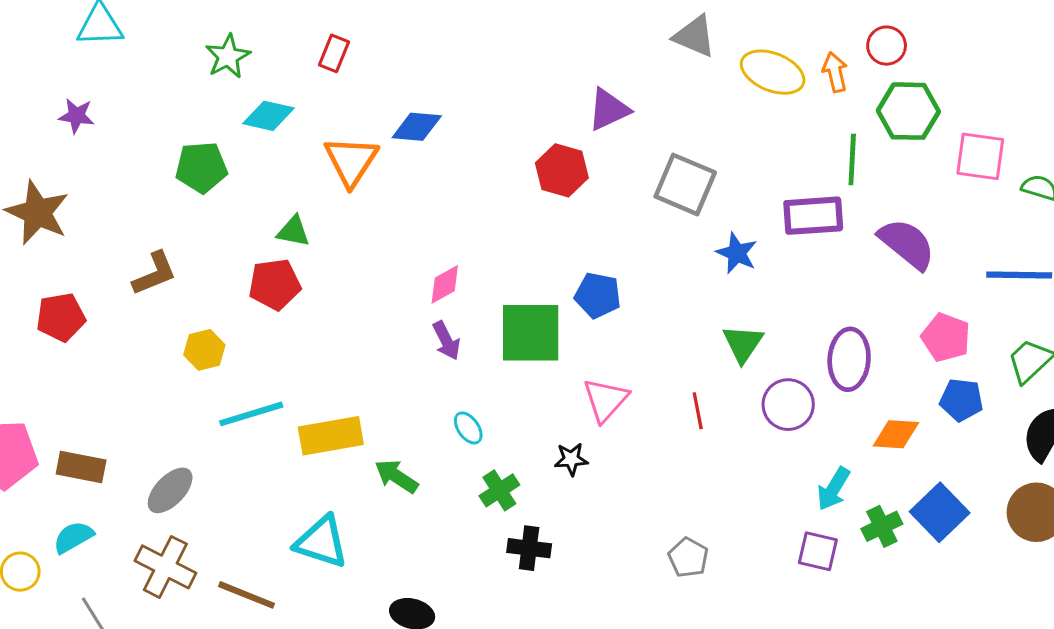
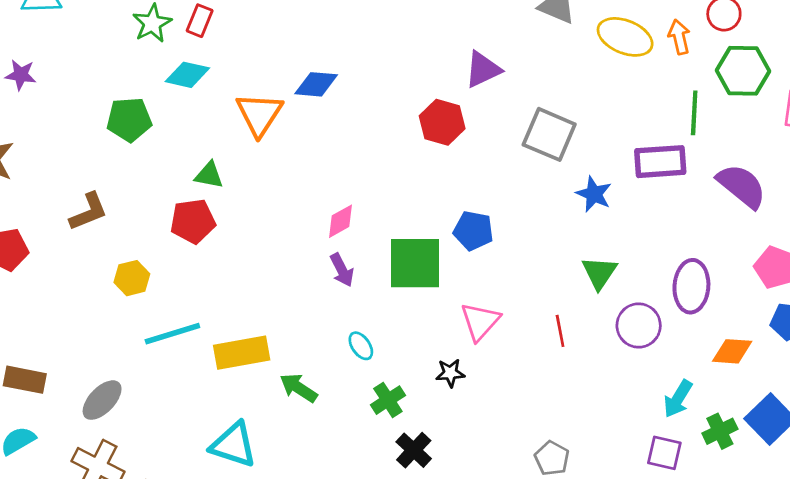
red rectangle: (334, 53) -> (200, 21), moved
black cross: (529, 548) -> (414, 450), turned 36

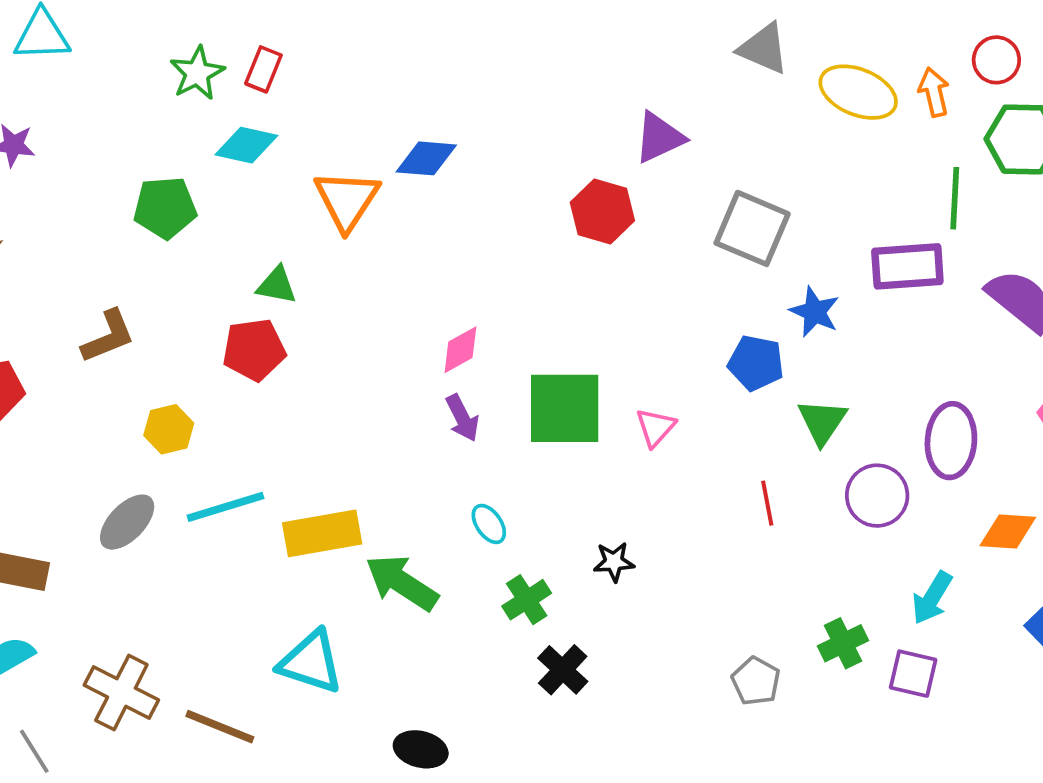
blue pentagon: (473, 231) -> (756, 363), moved
pink triangle: (480, 321) -> (656, 427), moved, size x0.7
green arrow: (299, 388) -> (402, 583), size x1.4
gray ellipse: (102, 400) -> (127, 522), moved
green cross: (720, 431) -> (843, 643), moved

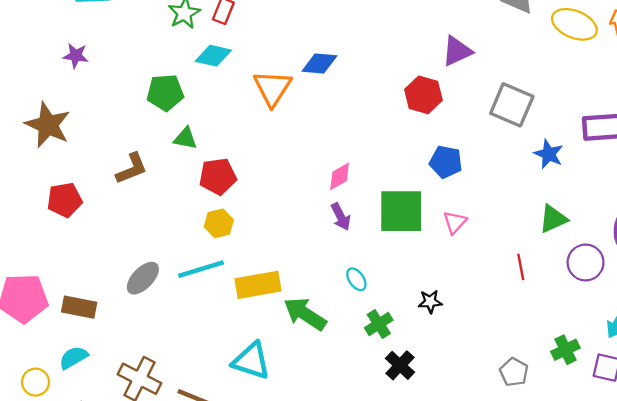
green triangle: (277, 285) -> (185, 138), moved
blue pentagon: (756, 363) -> (446, 162), moved
green triangle: (822, 422) -> (553, 219), turned 32
yellow hexagon: (169, 429) -> (219, 223), moved

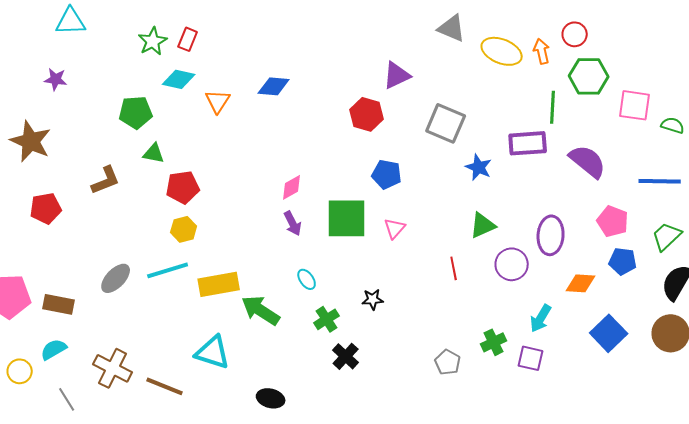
orange triangle: (273, 88) -> (218, 101), moved, size x0.7

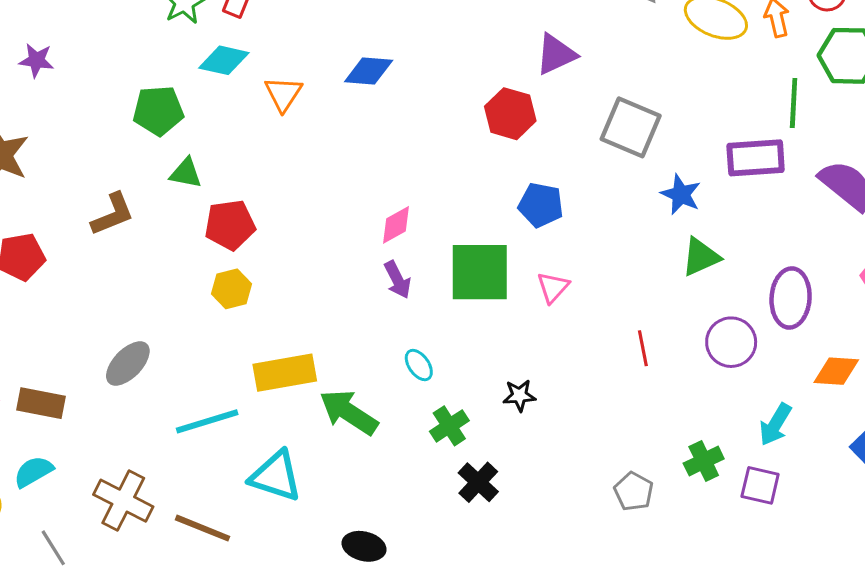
green triangle: (483, 225) -> (701, 257), moved
cyan line: (168, 270) -> (207, 421), moved

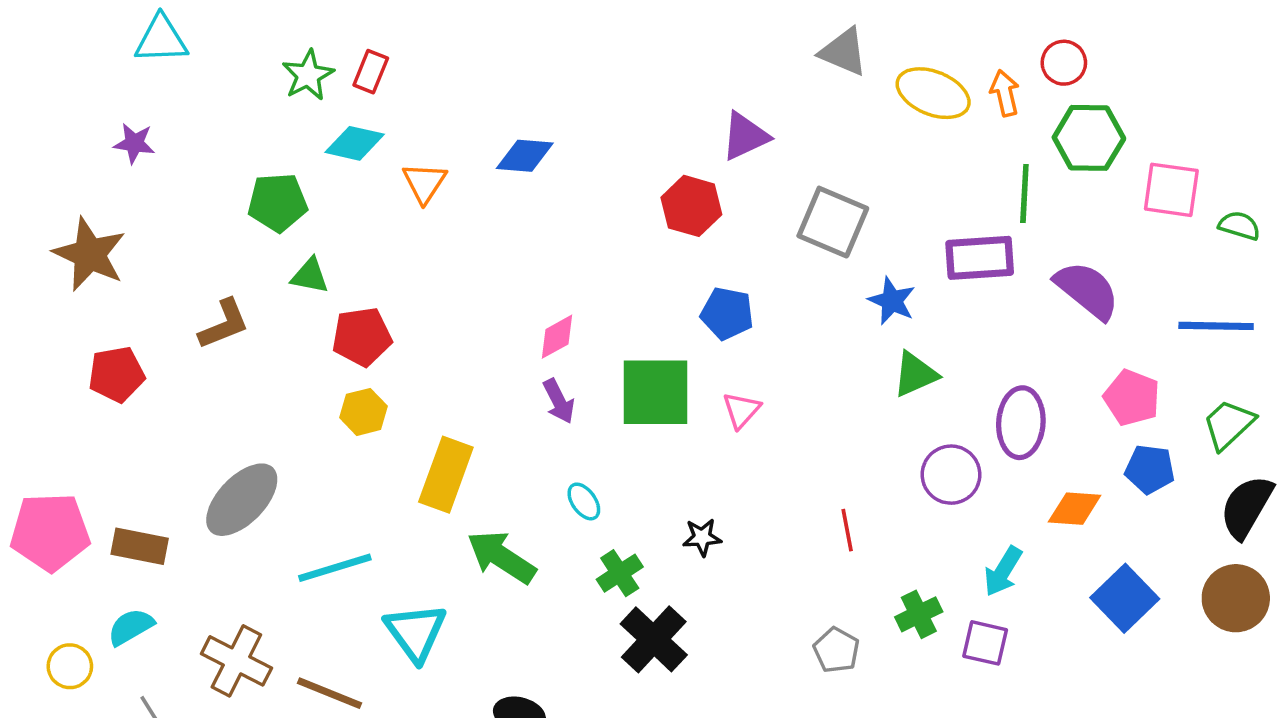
red line: (643, 348) -> (847, 530), moved
gray ellipse: (128, 363) -> (242, 500), size x1.4
yellow rectangle: (285, 373) -> (446, 475), moved, turned -60
cyan triangle: (276, 476) -> (416, 632), turned 36
black cross: (478, 482) -> (654, 639), size x1.4

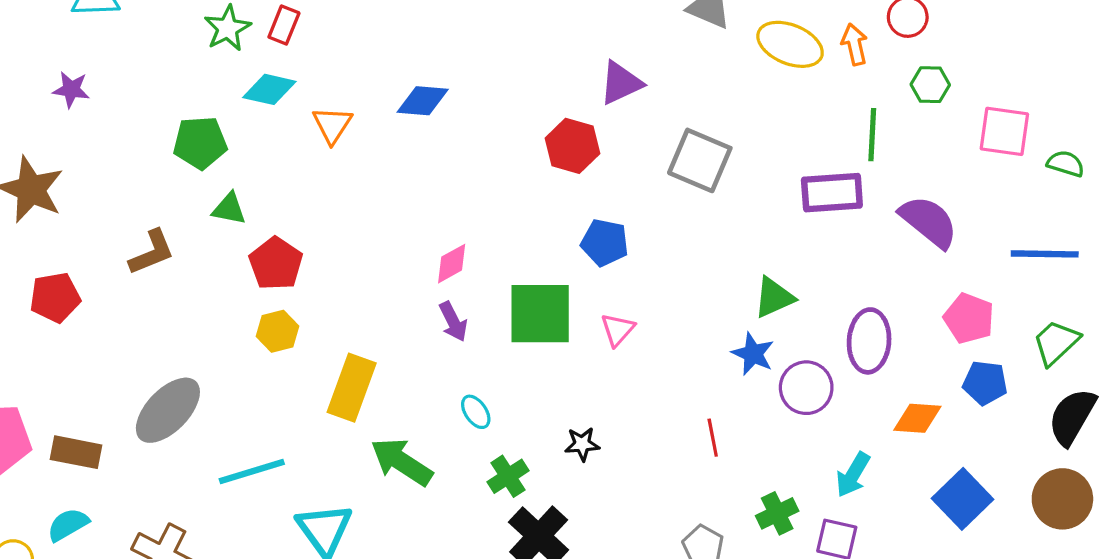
green hexagon: (1089, 138) -> (930, 85), size x0.6
blue star: (892, 301) -> (753, 354), moved
red pentagon: (362, 337) -> (276, 264), turned -30

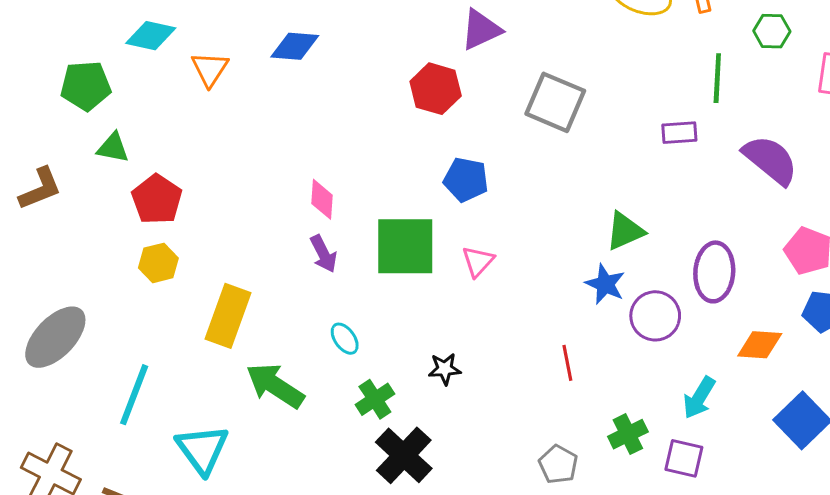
purple rectangle: (832, 193) -> (679, 133), size x0.6
pink diamond: (452, 264) -> (322, 199), turned -57
cyan line: (252, 471) -> (134, 395), turned -52

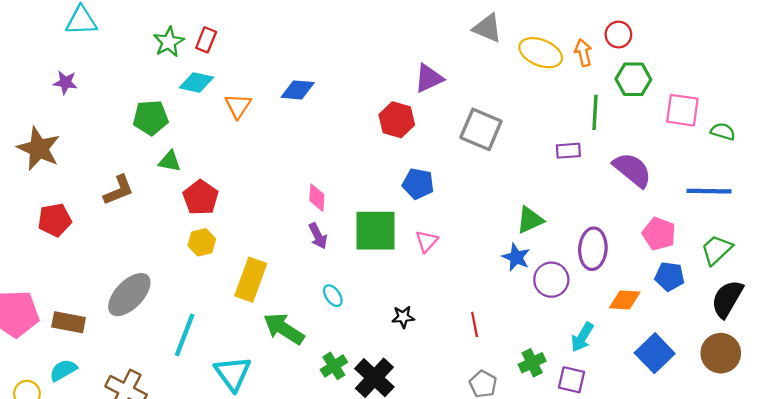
green hexagon: (772, 31) -> (633, 79), size x1.4
red line: (567, 363) -> (475, 324), moved
green cross: (375, 399) -> (334, 366), moved

